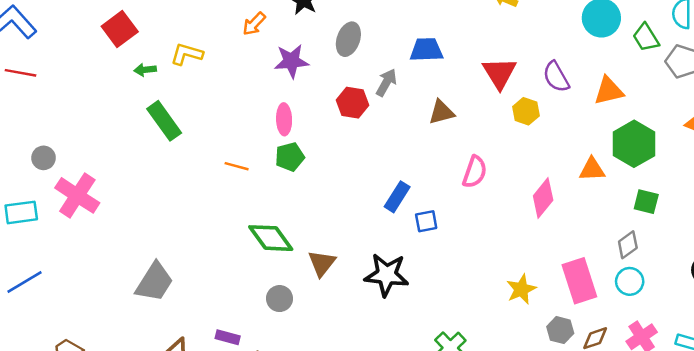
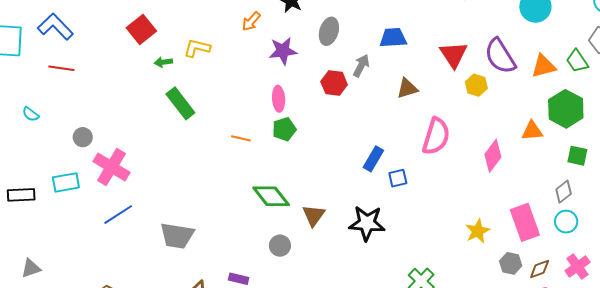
green trapezoid: (646, 37) -> (577, 61), moved
purple semicircle: (556, 77) -> (500, 56), size x1.4
pink semicircle: (475, 172) -> (436, 136), size x1.4
blue line: (25, 282) -> (118, 215), moved
gray trapezoid: (154, 282) -> (177, 236), turned 69

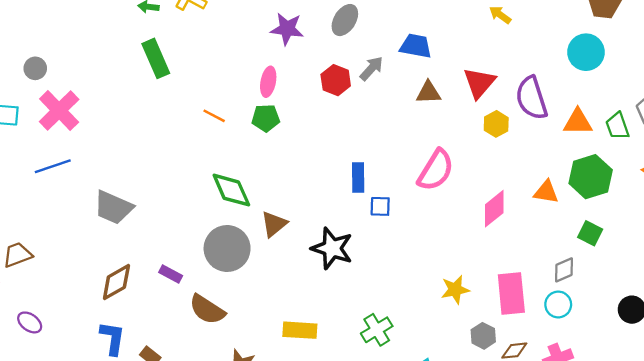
brown triangle: (407, 88) -> (428, 92), moved
blue rectangle: (373, 159) -> (358, 177), turned -45
gray circle: (280, 246) -> (227, 248), size x1.8

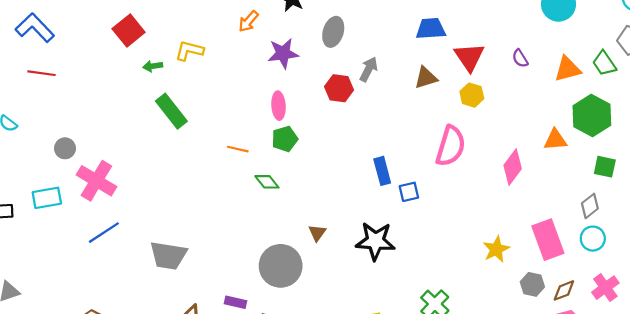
blue trapezoid: (416, 46) -> (431, 29), moved
purple semicircle: (531, 98) -> (520, 58), size x0.5
yellow hexagon: (496, 124) -> (472, 95), moved
green diamond: (231, 190) -> (267, 182), moved, size x0.6
brown triangle: (274, 224) -> (317, 233), size x0.7

